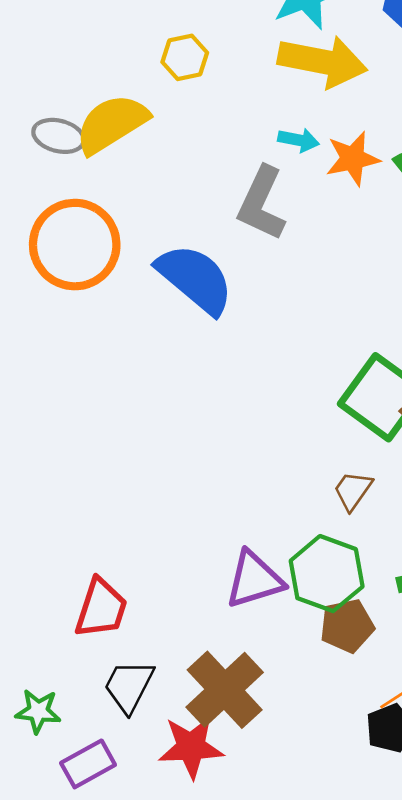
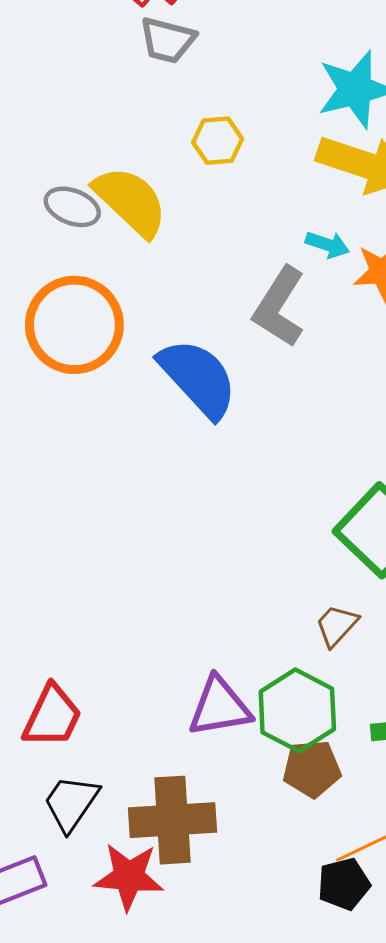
yellow semicircle: (112, 124) -> (131, 201), turned 68
brown cross: (225, 690) -> (173, 820), turned 32

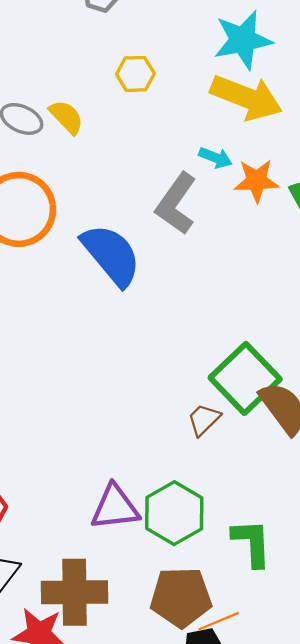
yellow semicircle: (131, 201) -> (66, 117), size x0.6
brown trapezoid: (337, 626) -> (204, 420), moved
brown pentagon: (312, 769) -> (181, 597), moved, size x1.4

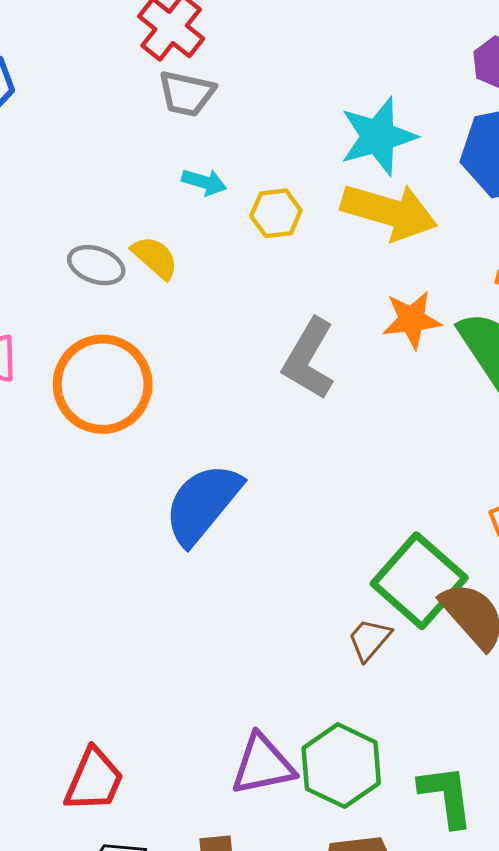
yellow hexagon: (135, 74) -> (276, 213), moved
cyan arrow: (215, 158) -> (204, 182), moved
blue semicircle: (111, 255) -> (203, 504), moved, turned -96

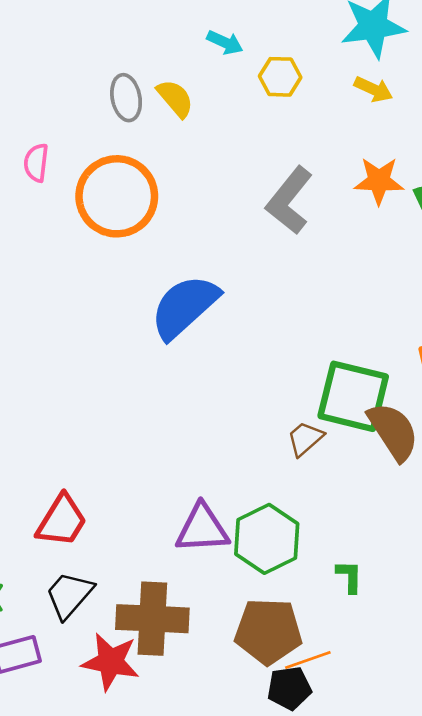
yellow arrow: (389, 212) -> (373, 89), size x0.5
gray ellipse: (96, 265) -> (126, 98), turned 51
green square: (419, 581) -> (353, 396), turned -36
green L-shape: (446, 796) -> (349, 577), size x0.6

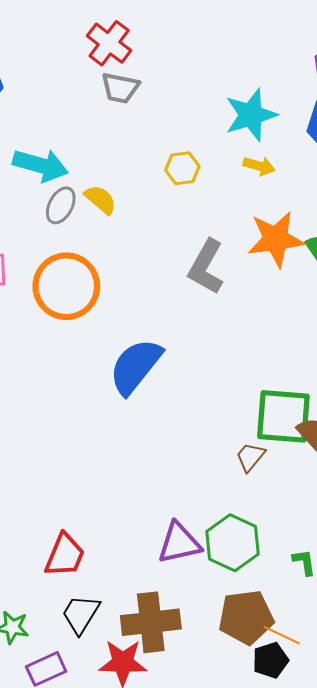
cyan arrow: (225, 42) -> (41, 165), moved, size x1.8
gray ellipse: (126, 98) -> (61, 205), turned 48
orange star: (379, 181) -> (276, 239), size x1.4
orange line: (308, 660) -> (282, 635), turned 54

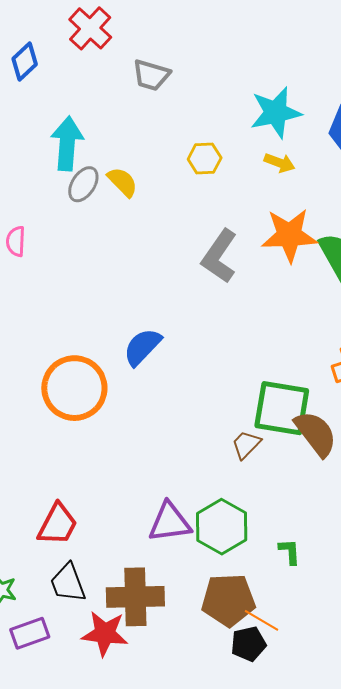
red cross: (109, 43) -> (90, 28), moved
cyan arrow: (41, 165) -> (67, 143), turned -106
orange circle: (66, 286) -> (74, 388), moved
blue semicircle: (136, 366) -> (142, 347), size x0.7
black trapezoid: (81, 614) -> (68, 583), turned -57

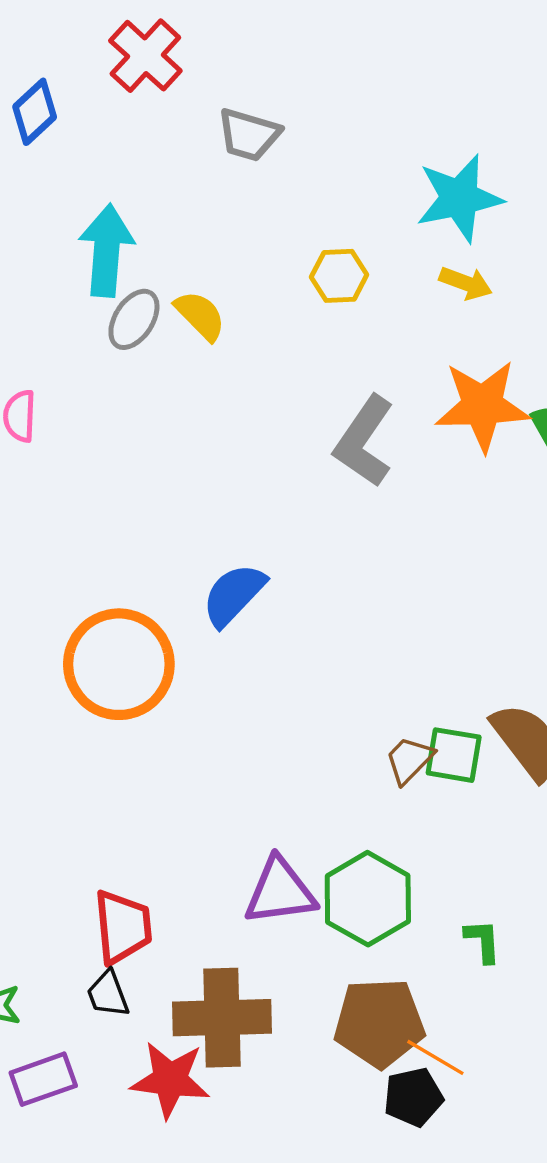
green square: (282, 408) -> (454, 755), moved, size x0.6
red trapezoid: (58, 524) -> (123, 927), moved, turned -33
black trapezoid: (68, 583) -> (108, 994), size x0.7

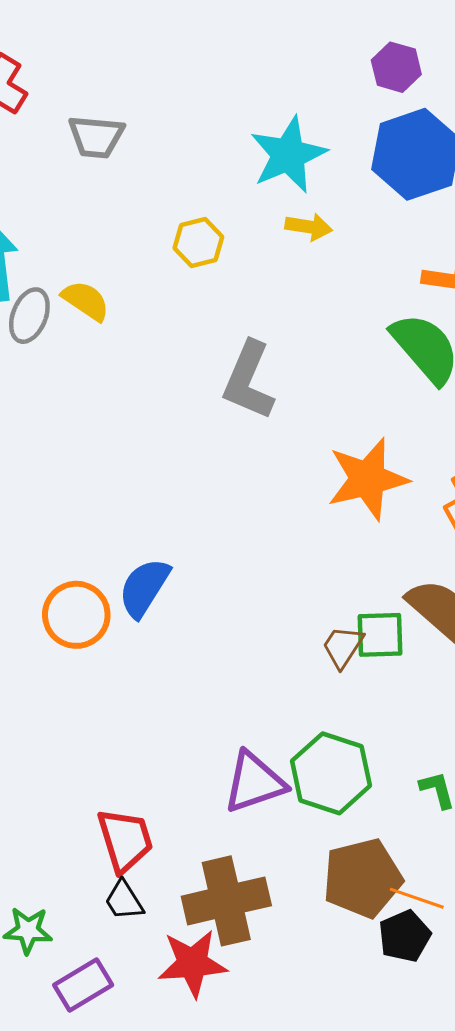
orange star: (482, 406) -> (368, 479), moved
blue semicircle: (234, 595) -> (144, 588), moved
orange circle: (119, 664) -> (76, 615), size x0.7

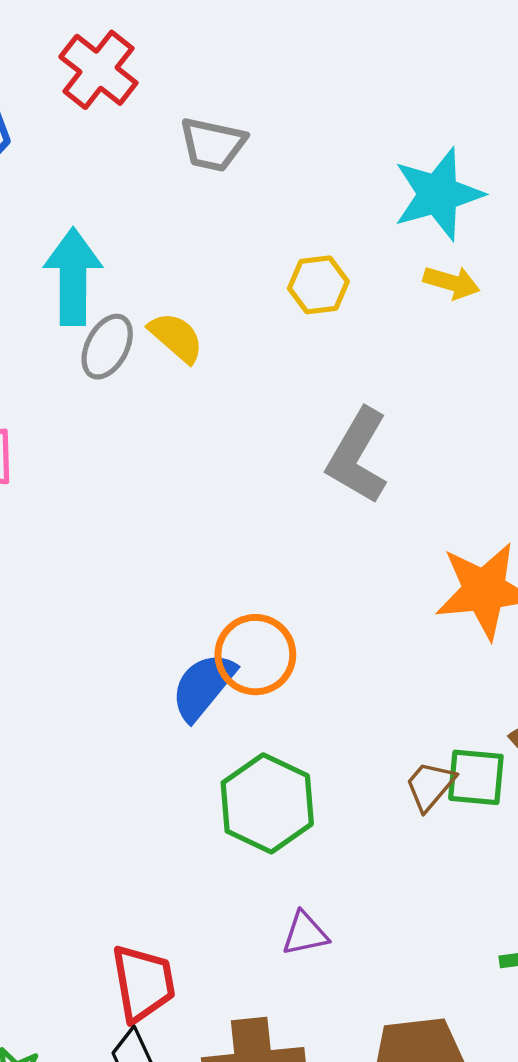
orange circle: (76, 615) -> (255, 655), moved
green hexagon: (331, 773) -> (267, 803), moved
purple triangle: (254, 782) -> (305, 934), size x0.6

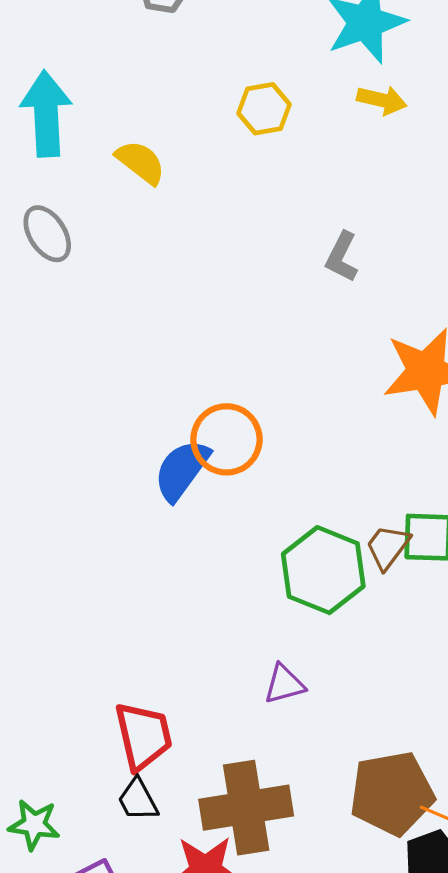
gray ellipse: (107, 347) -> (47, 234), moved, turned -58
gray L-shape: (358, 456) -> (342, 257), moved, size x0.6
green hexagon: (267, 803) -> (323, 570), moved

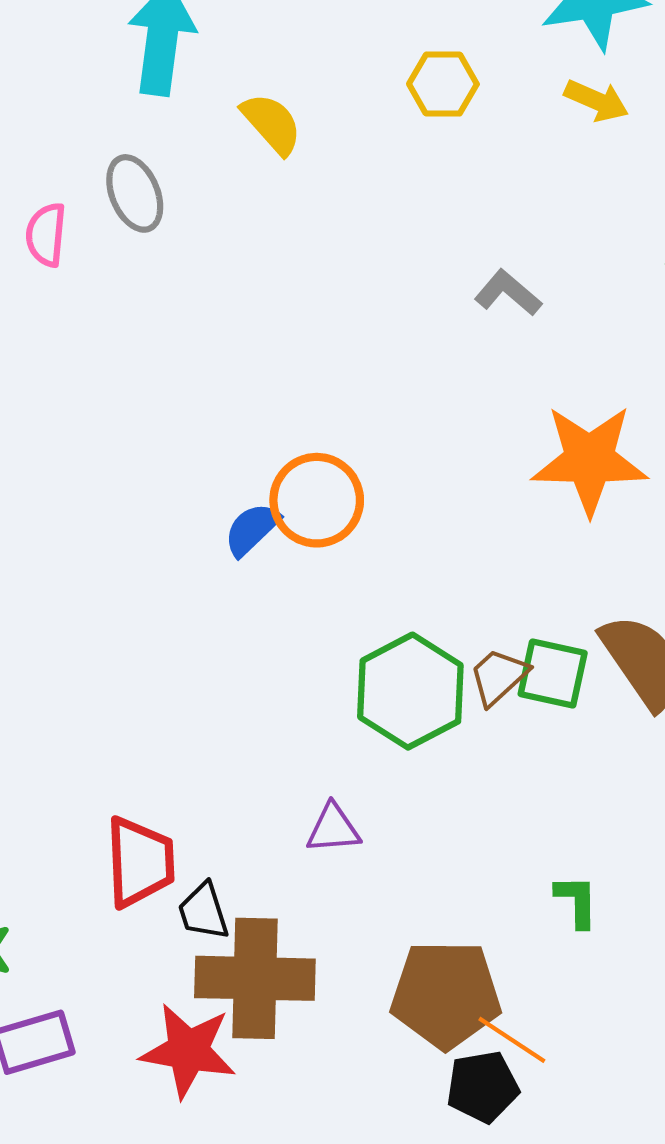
gray L-shape: (342, 257) -> (508, 293), turned 93
blue semicircle: (182, 470) -> (252, 529), size x0.7
black trapezoid: (138, 800) -> (203, 911), moved

